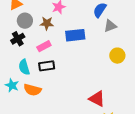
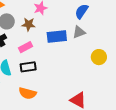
gray triangle: (110, 26) -> (79, 32), moved
orange semicircle: (32, 90) -> (28, 93), moved

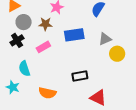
gray triangle: (79, 32) -> (105, 39), moved
black rectangle: (28, 67) -> (80, 76), moved

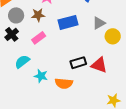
cyan semicircle: (24, 69) -> (22, 62), turned 77
cyan star: (13, 87) -> (41, 76), moved
orange semicircle: (47, 93) -> (64, 83), moved
red triangle: (98, 98) -> (99, 65), moved

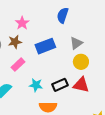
yellow circle: (113, 36) -> (81, 62), moved
cyan star: (41, 76) -> (36, 85), moved

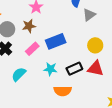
gray triangle: (76, 43) -> (89, 15), moved
blue rectangle: (45, 46) -> (56, 41), moved

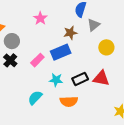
brown star: (29, 26) -> (70, 33), moved
yellow circle: (95, 45) -> (106, 47), moved
cyan semicircle: (19, 74) -> (35, 98), moved

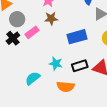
brown star: (70, 33) -> (51, 18), moved
blue rectangle: (61, 52) -> (77, 37), moved
pink rectangle: (37, 60) -> (32, 32), moved

